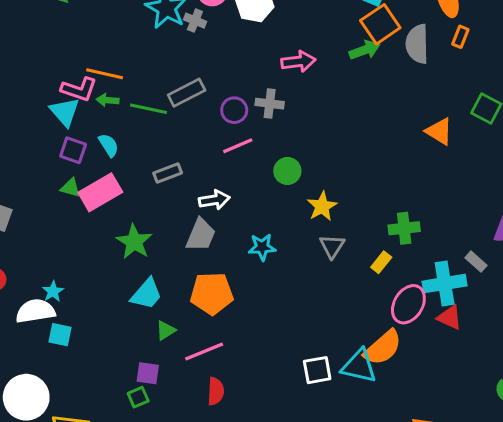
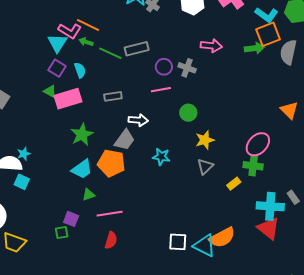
orange pentagon: (212, 293) -> (111, 163), moved
pink ellipse: (408, 304) -> (258, 144), moved
red triangle: (450, 318) -> (268, 228), size x1.4

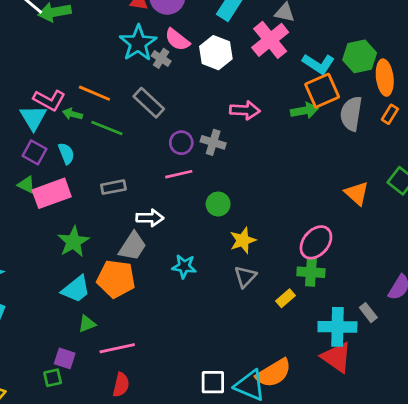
orange line: (88, 25) -> (94, 93), moved
gray rectangle: (137, 49) -> (149, 103), moved, turned 60

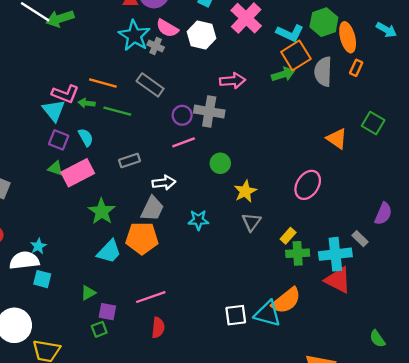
gray cross: (213, 142) -> (209, 112), size x1.4
green cross: (311, 272) -> (298, 253), moved
green triangle: (87, 324) -> (88, 293), moved

